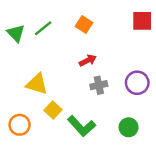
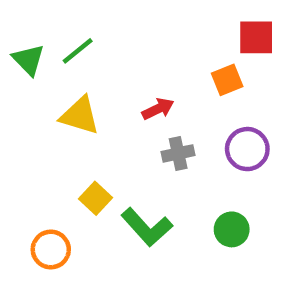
orange square: (84, 25) -> (227, 80), moved, turned 35
yellow triangle: (37, 84) -> (80, 116), moved
orange circle: (20, 125) -> (51, 250), moved

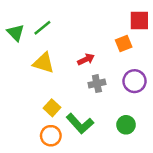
orange circle: (51, 250) -> (51, 136), moved

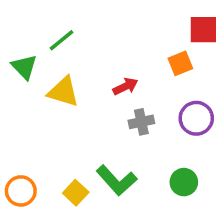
green triangle: (16, 33) -> (24, 67), moved
yellow square: (52, 108) -> (76, 193), moved
orange circle: (51, 136) -> (21, 191), moved

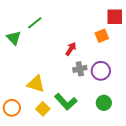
red arrow: (125, 86) -> (71, 49), turned -32
yellow triangle: (63, 92) -> (36, 84), moved
purple circle: (196, 118) -> (101, 71), moved

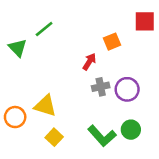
orange square: (102, 36) -> (112, 42), moved
green L-shape: (66, 102) -> (102, 136), moved
orange circle: (12, 108) -> (15, 117), moved

